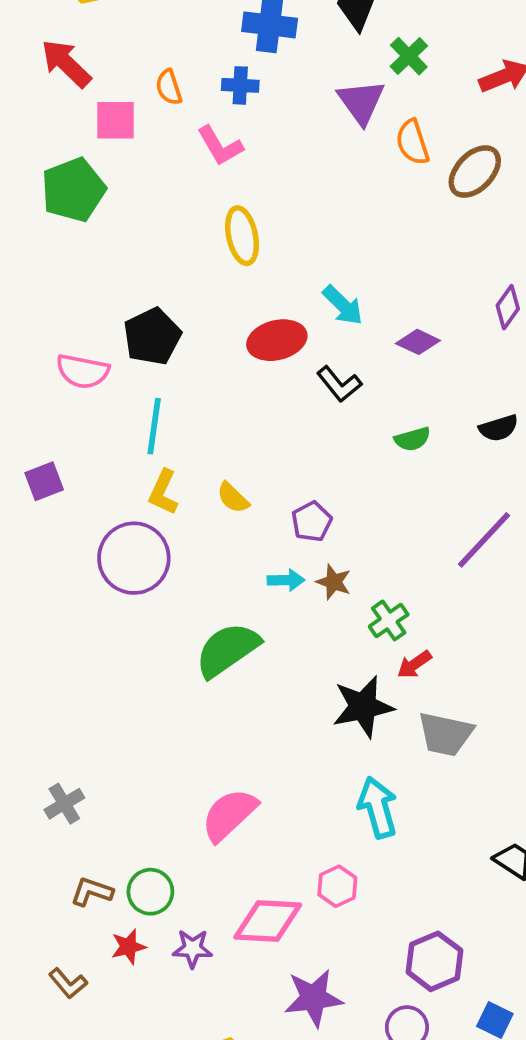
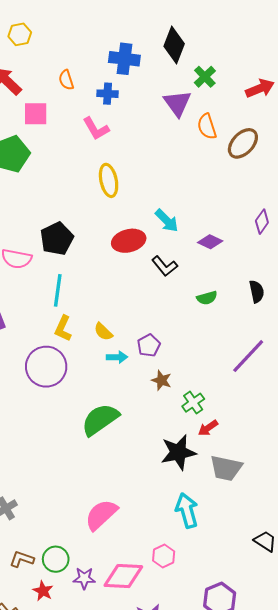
orange semicircle: (169, 87) -> (66, 80), moved
black semicircle: (499, 428) -> (257, 292), turned -85
cyan arrow: (286, 580) -> (117, 357), moved
red star: (128, 947) -> (43, 591), turned -30
purple star: (193, 948) -> (84, 578), moved

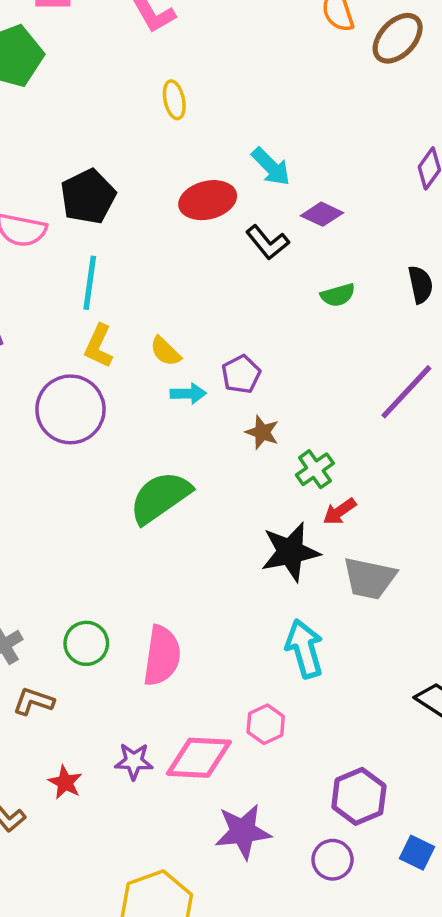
yellow ellipse: (109, 180) -> (174, 100), size x0.7
purple diamond: (210, 242) -> (322, 214), moved
pink semicircle: (101, 515) -> (162, 656), turned 141
brown L-shape: (22, 559) -> (34, 701), moved
green circle: (56, 559) -> (86, 643), moved

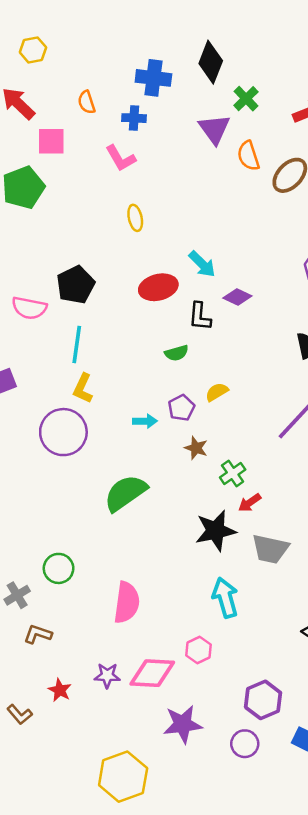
black L-shape: (267, 242) -> (200, 316), turned 44
green semicircle: (338, 295) -> (177, 353), moved
yellow semicircle: (165, 351) -> (217, 392), moved, turned 105
green circle: (86, 643) -> (59, 568), moved

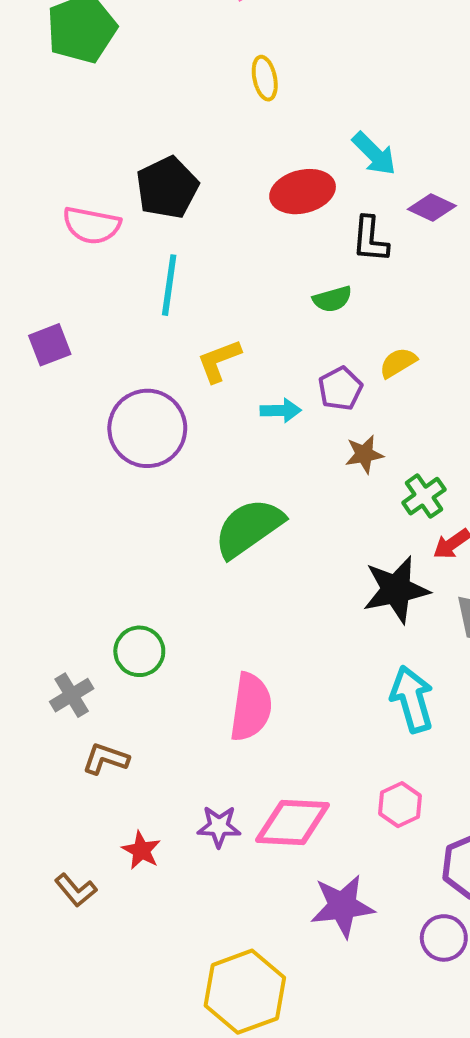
yellow L-shape: (83, 388) -> (219, 361), moved, turned 44
brown star: (196, 448) -> (364, 454), turned -30
pink hexagon: (199, 650) -> (400, 805), moved

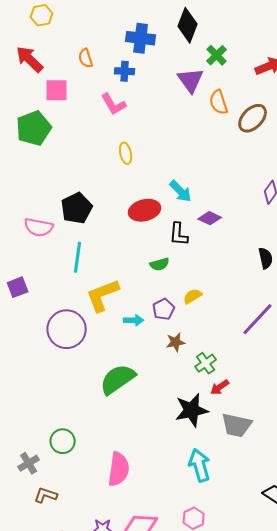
yellow L-shape: (219, 361) -> (103, 295), size x1.5

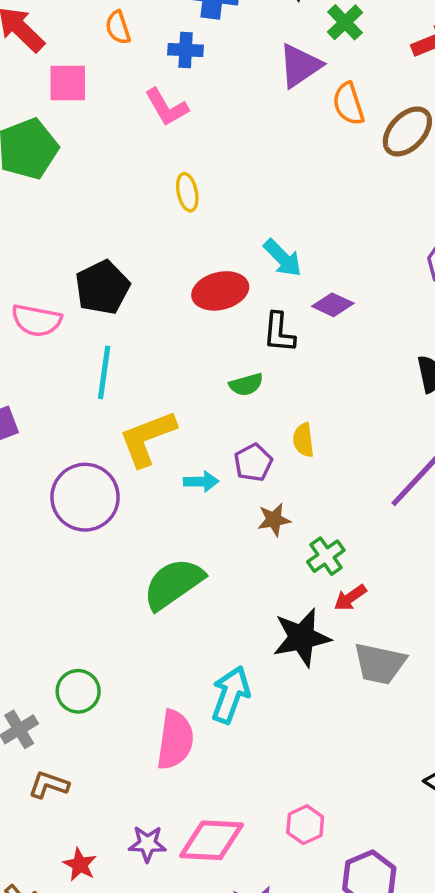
purple triangle: (191, 80) -> (300, 66), turned 32
yellow semicircle: (193, 296) -> (303, 440), turned -66
cyan arrow: (200, 465) -> (231, 695), moved, turned 36

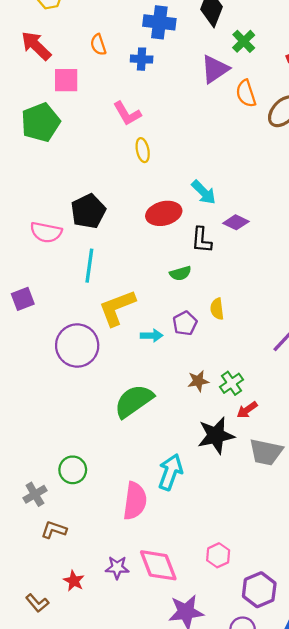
pink L-shape: (166, 107) -> (127, 113), moved
brown star: (274, 520) -> (198, 381), moved
pink diamond: (212, 840) -> (158, 565), turned 66

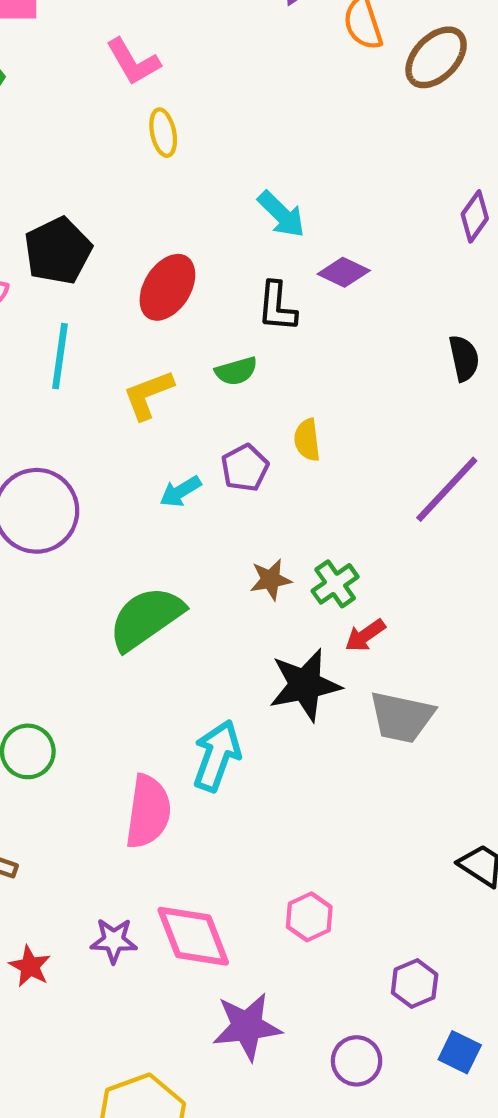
red ellipse: (164, 213) -> (167, 287), moved, turned -44
yellow L-shape: (117, 308) -> (148, 395), moved, size x0.7
cyan arrow: (152, 336) -> (180, 491), turned 150
purple hexagon: (259, 590) -> (415, 984), moved, size x0.7

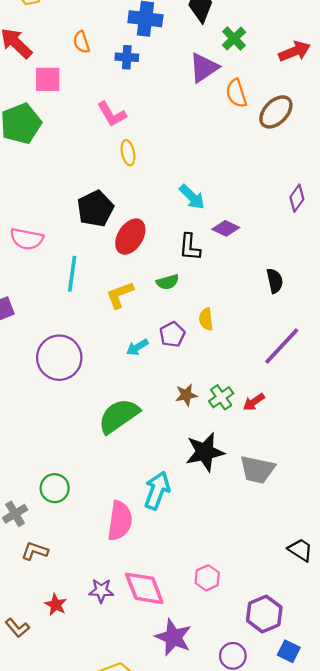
black pentagon: (58, 251) -> (95, 209), moved
black semicircle: (464, 358) -> (275, 281), moved
red arrow: (365, 635) -> (254, 402), moved
purple hexagon: (415, 984) -> (264, 614), size x1.4
purple star: (247, 1026) -> (173, 637), turned 30

